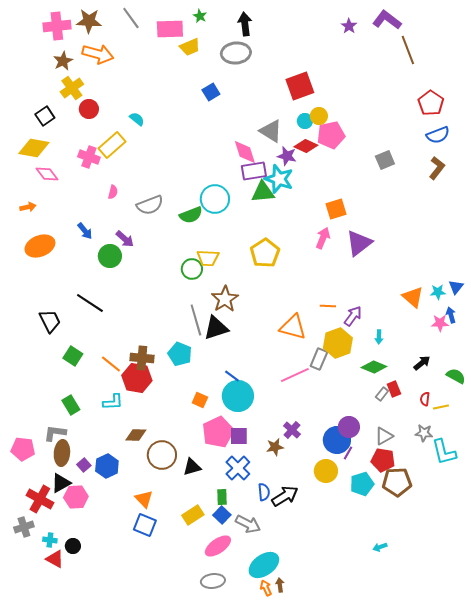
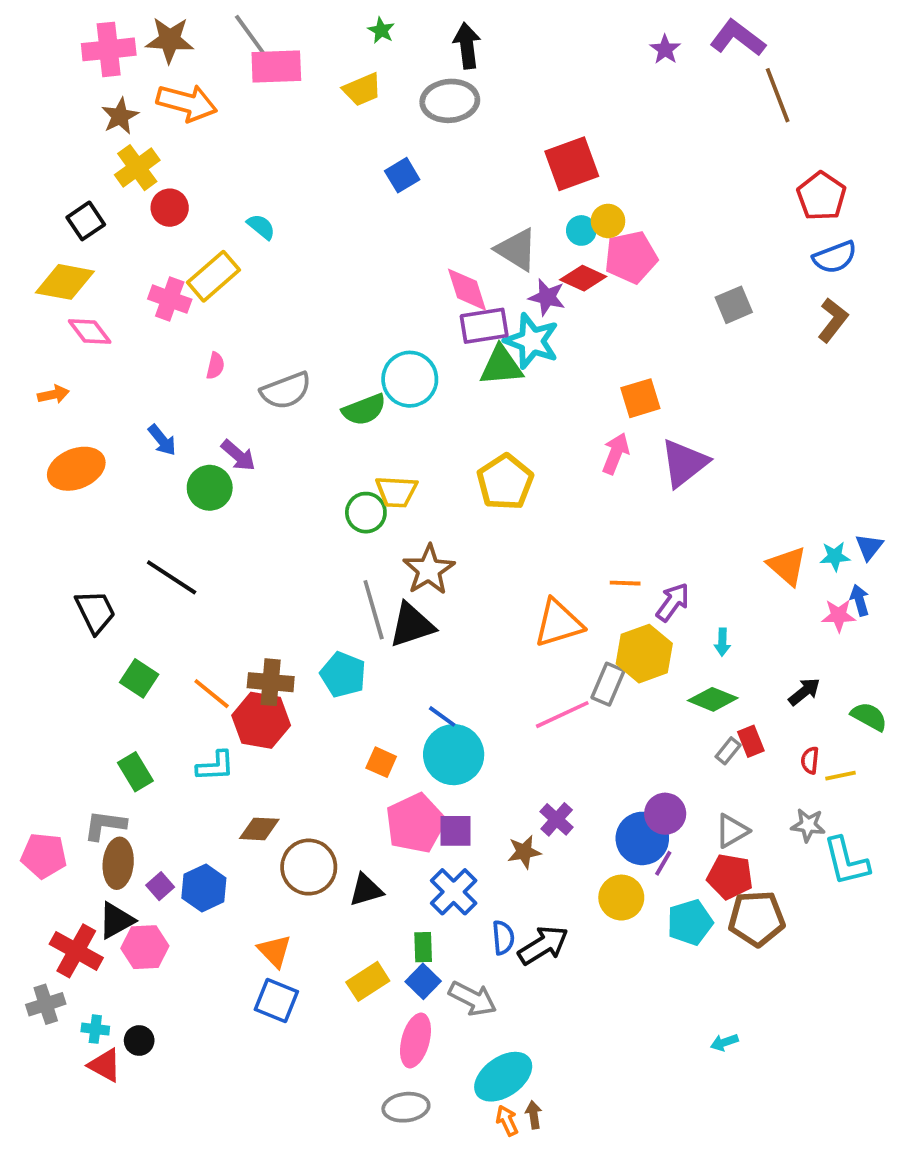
pink rectangle: (170, 29) -> (276, 67), moved
orange triangle: (293, 327) -> (558, 623), turned -32
pink ellipse: (218, 546) -> (415, 1040), turned -40

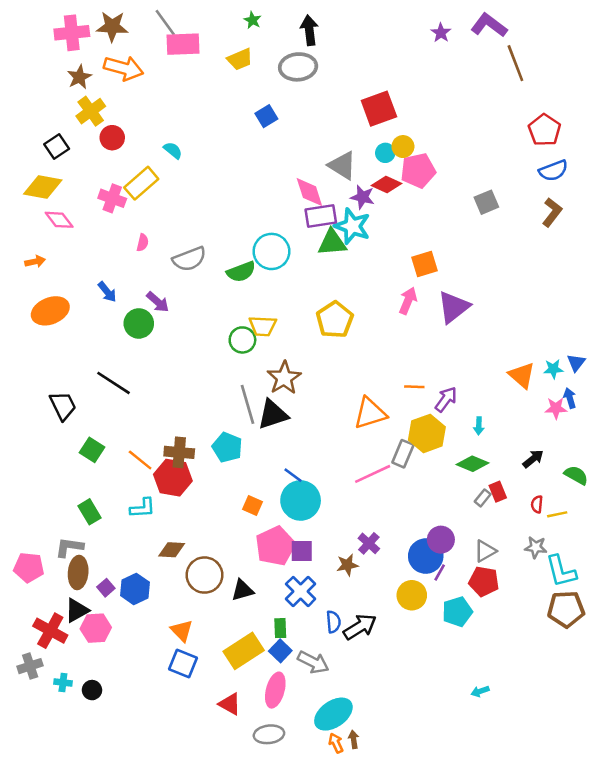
brown pentagon: (757, 919) -> (566, 609), moved
yellow rectangle: (368, 981) -> (244, 651), size x1.4
red triangle: (105, 1065) -> (230, 704), moved

